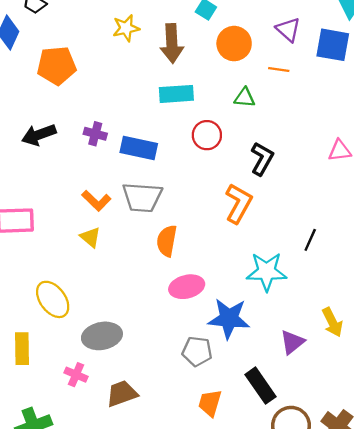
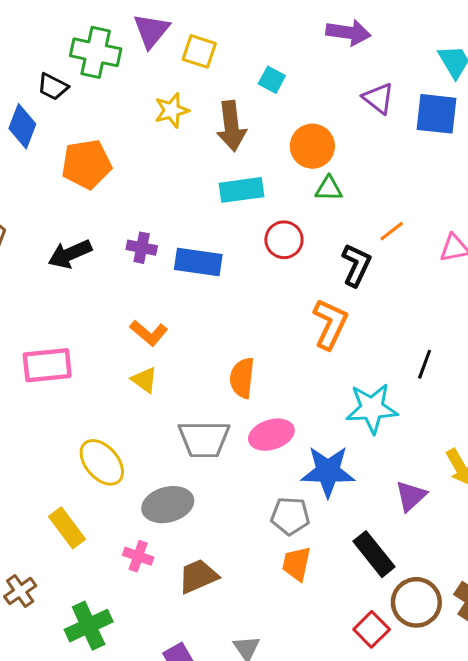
orange circle: (234, 44) -> (312, 146), moved
orange line: (279, 69) -> (392, 231), moved, turned -42
gray trapezoid: (142, 197) -> (204, 439), moved
yellow rectangle: (22, 349) -> (67, 528), turned -32
orange trapezoid: (210, 403) -> (296, 564), moved

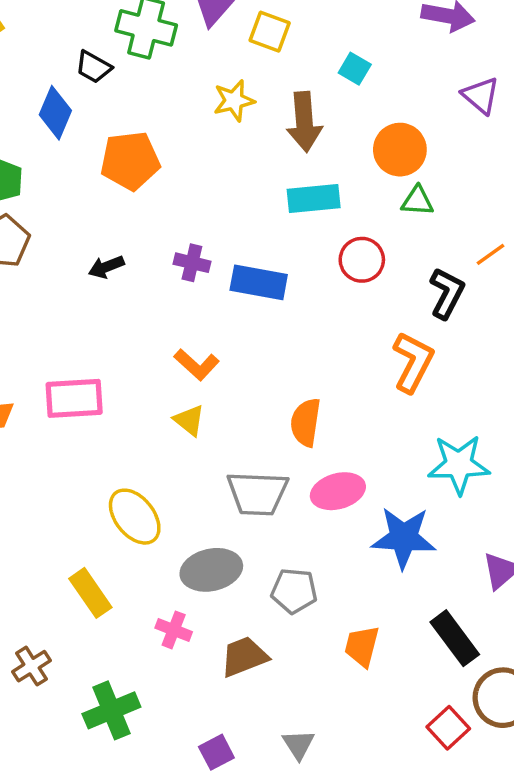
black arrow: (70, 254) -> (106, 267), size x0.7
gray pentagon: (290, 516) -> (294, 591), moved

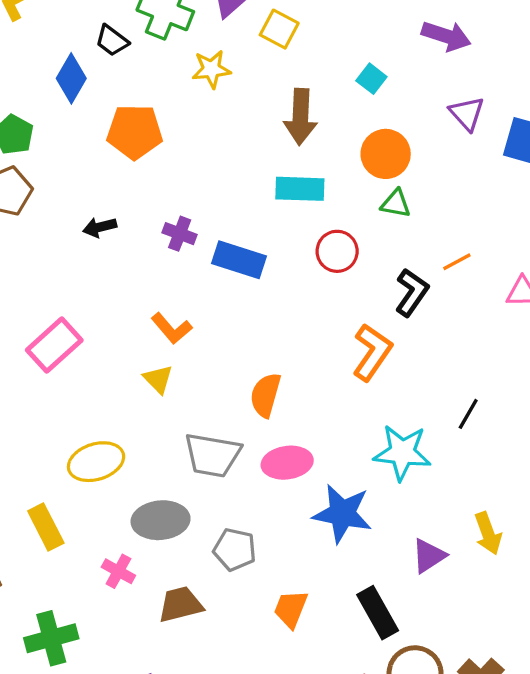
cyan square: (355, 69) -> (371, 79), moved
yellow star: (234, 101) -> (211, 69), moved
pink rectangle: (74, 398) -> (54, 345), turned -46
yellow ellipse: (135, 517) -> (96, 462), turned -76

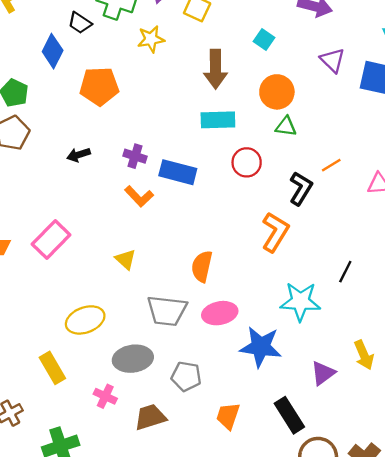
orange L-shape: (172, 328) -> (139, 196), moved

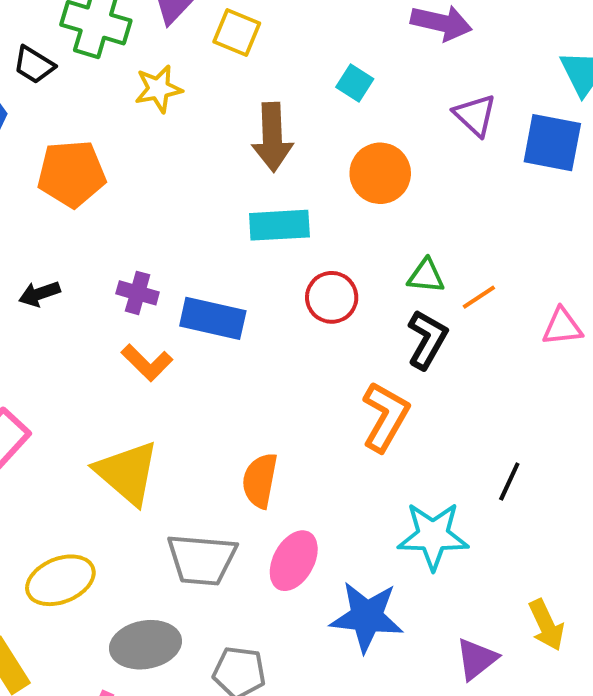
green triangle: (286, 126) -> (426, 276), moved
yellow triangle: (126, 259) -> (127, 473), size x1.8
pink ellipse: (220, 313) -> (294, 561), turned -48

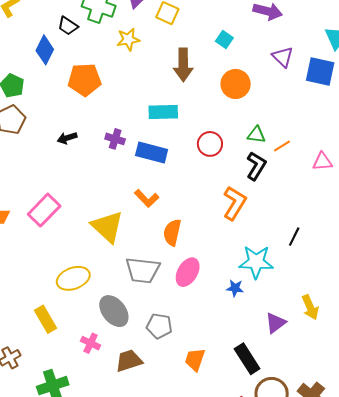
cyan rectangle: (279, 225) -> (163, 112), moved
orange L-shape: (147, 363) -> (147, 198), moved
blue star: (367, 617) -> (235, 288), moved, size x0.5
gray ellipse: (145, 645) -> (114, 311), turned 60

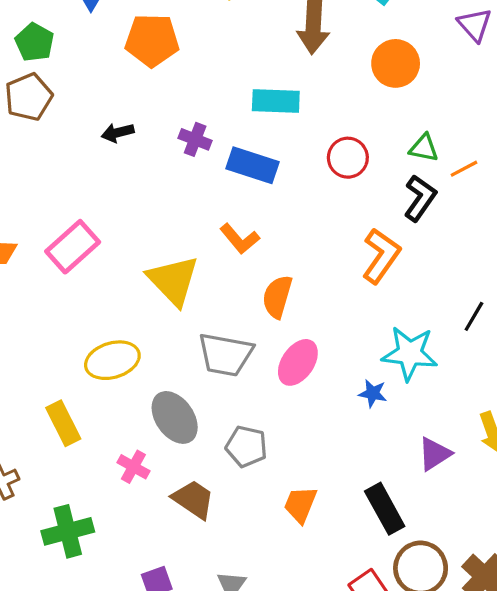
brown trapezoid: (129, 361) -> (193, 499), turned 48

